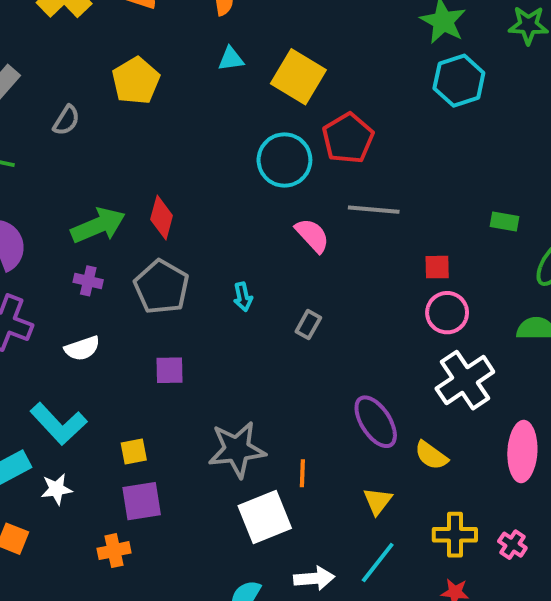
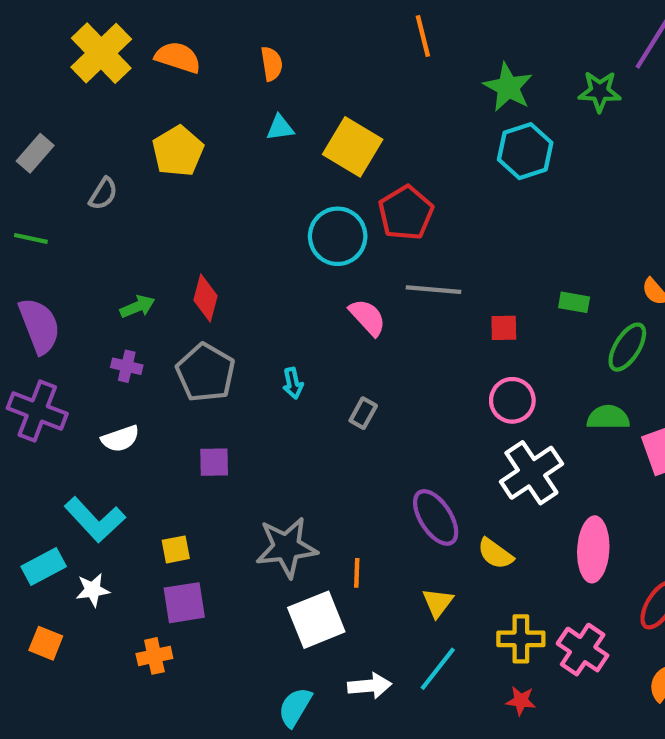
green arrow: (98, 225) -> (137, 307), size x0.6
red square: (437, 267) -> (504, 328), moved
pink cross: (512, 545) -> (583, 650), size x1.6

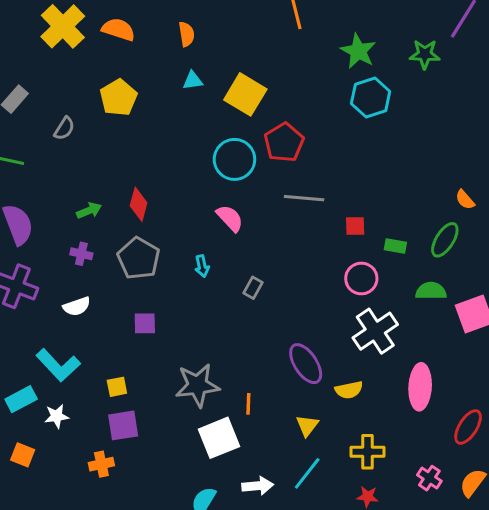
green rectangle: (574, 302) -> (395, 246), moved
pink semicircle: (367, 317) -> (230, 218), moved
yellow semicircle: (495, 554) -> (349, 390), turned -48
pink cross: (583, 650) -> (429, 478), moved, size x0.7

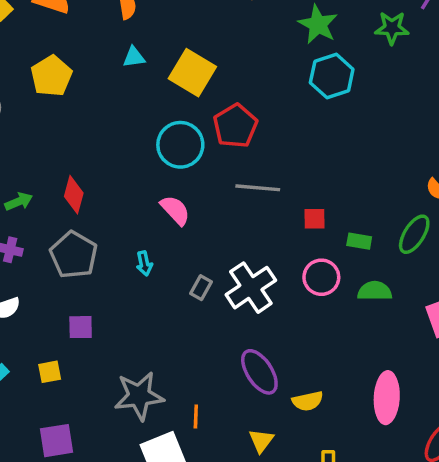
green semicircle: (431, 291) -> (375, 291), moved
white cross: (375, 331) -> (251, 288), moved
yellow square: (117, 387) -> (50, 372), moved

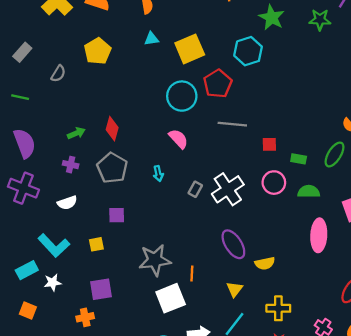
yellow square: (192, 73) -> (190, 49), turned 36
cyan hexagon: (332, 76) -> (248, 51), moved
pink ellipse: (387, 398) -> (319, 235), moved

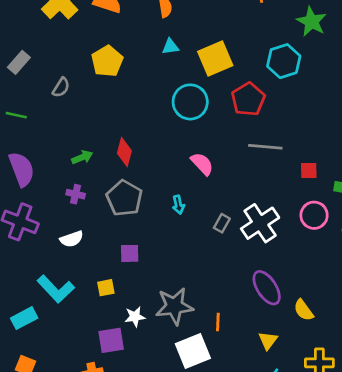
cyan circle: (182, 96) -> (190, 102), moved
yellow semicircle: (265, 263) -> (304, 310), turned 66
white star: (53, 282) -> (135, 317), moved

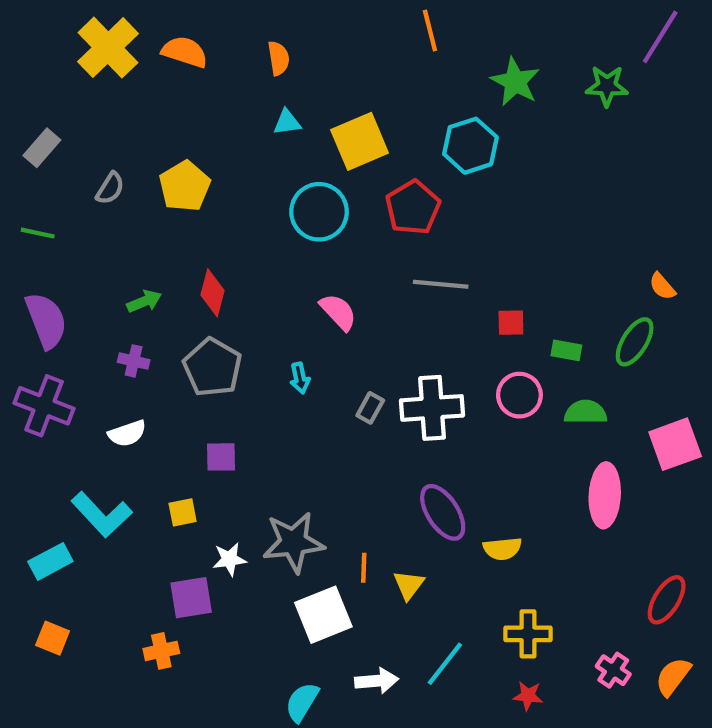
yellow pentagon: (107, 61) -> (185, 186), moved
white cross: (260, 223) -> (432, 408), turned 30
yellow semicircle: (304, 310) -> (502, 549), turned -60
yellow triangle: (268, 340) -> (409, 585), moved

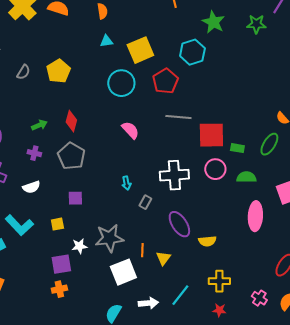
red square: (511, 323) -> (211, 135), size x2.0
cyan arrow: (300, 378) -> (126, 183), moved
gray rectangle: (370, 408) -> (145, 202), moved
orange cross: (161, 651) -> (59, 289), moved

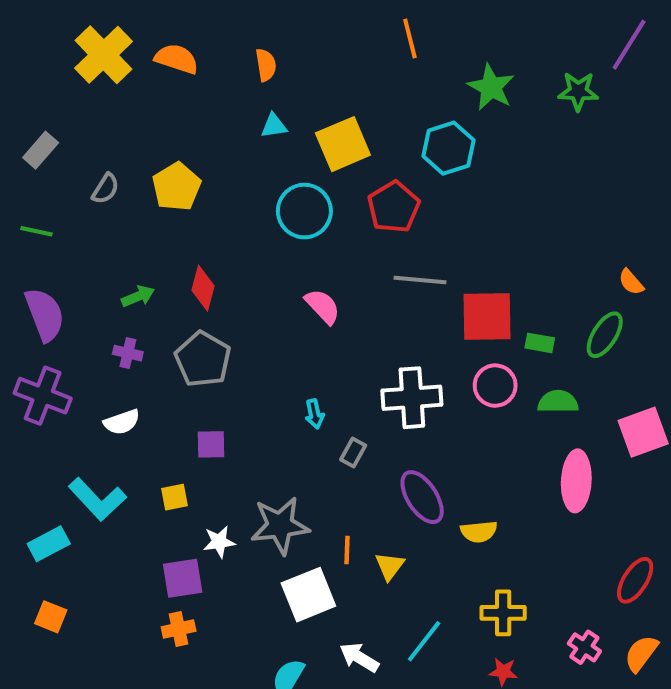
white arrow: (148, 303) -> (359, 657), turned -144

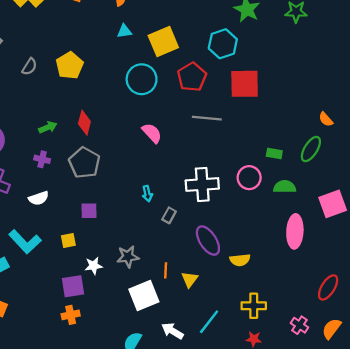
red square: (487, 317) -> (245, 84), moved
gray star: (280, 526) -> (128, 257), size x0.7

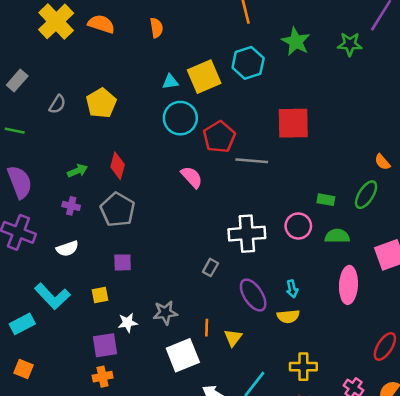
cyan triangle: (124, 31) -> (170, 82), moved
cyan hexagon: (223, 44) -> (248, 63), moved
red pentagon: (192, 77) -> (219, 137), moved
cyan arrow: (147, 194) -> (292, 289), moved

